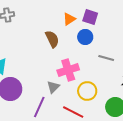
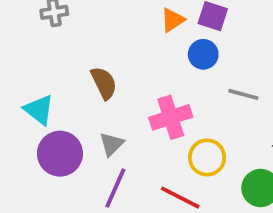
brown semicircle: (52, 39) -> (104, 83), moved
gray triangle: (53, 87) -> (112, 144), moved

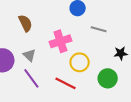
gray triangle: (112, 144) -> (29, 55), turned -32
purple line: (115, 188) -> (31, 78), turned -60

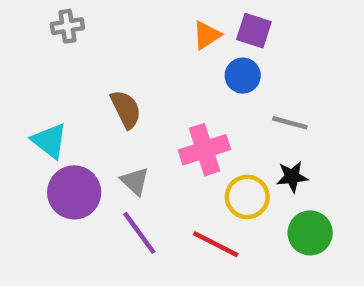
black star: (121, 53) -> (292, 177), moved

